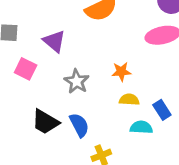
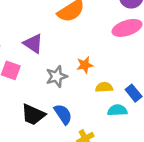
orange star: (121, 72) -> (85, 65), moved
gray star: (77, 81) -> (57, 76), turned 30

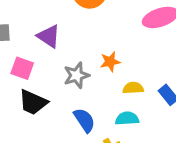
cyan semicircle: (117, 110) -> (127, 118), moved
black trapezoid: (33, 115) -> (33, 102), moved

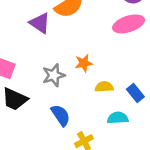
purple triangle: (49, 36) -> (40, 23), moved
cyan semicircle: (127, 118) -> (118, 118), moved

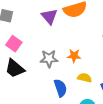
blue semicircle: (61, 115) -> (60, 88), moved

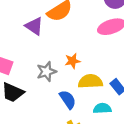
yellow semicircle: (84, 78) -> (90, 81), size x1.5

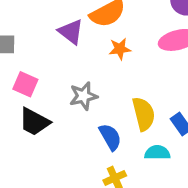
orange star: (72, 61) -> (120, 49), moved
yellow semicircle: (90, 81) -> (144, 114), turned 75

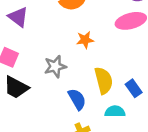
purple triangle: (71, 32) -> (18, 17), moved
orange star: (120, 49) -> (85, 40), moved

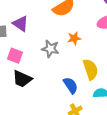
gray star: (55, 66) -> (50, 49), moved, turned 30

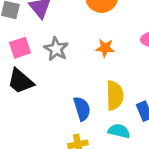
gray star: (50, 49) -> (56, 49), moved
pink square: (15, 56) -> (20, 48), turned 35

